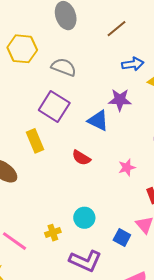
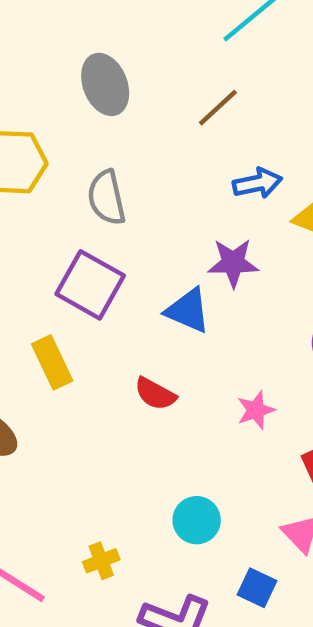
gray semicircle: (64, 67) -> (106, 198), turned -120
cyan circle: (84, 218) -> (197, 520), moved
blue square: (122, 237) -> (257, 588), moved

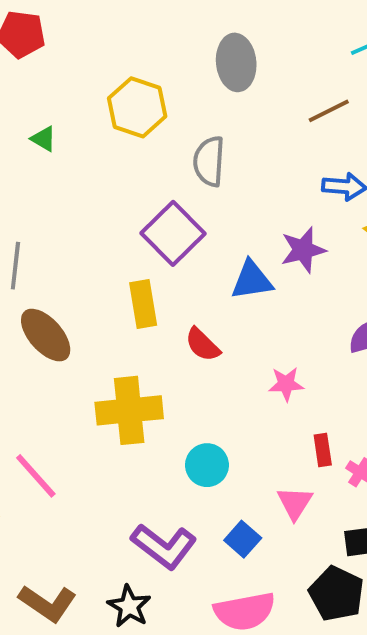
purple star: (233, 263) -> (303, 250), turned -30
blue triangle: (188, 311) -> (252, 280), turned -48
yellow rectangle: (52, 362) -> (143, 304), moved
yellow cross: (101, 561) -> (129, 410), moved, size x2.0

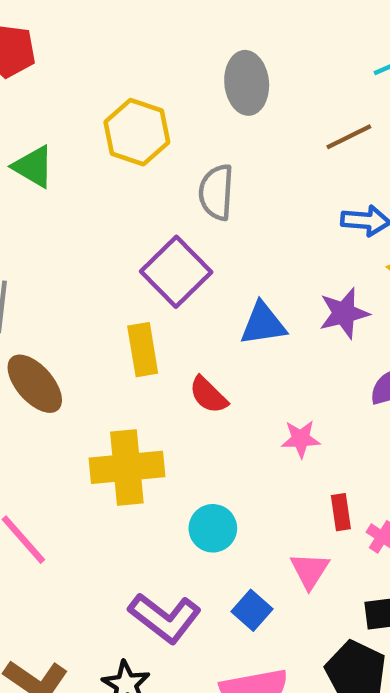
green triangle: (44, 139) -> (33, 167), size x1.5
purple star: (303, 250) -> (344, 313), moved

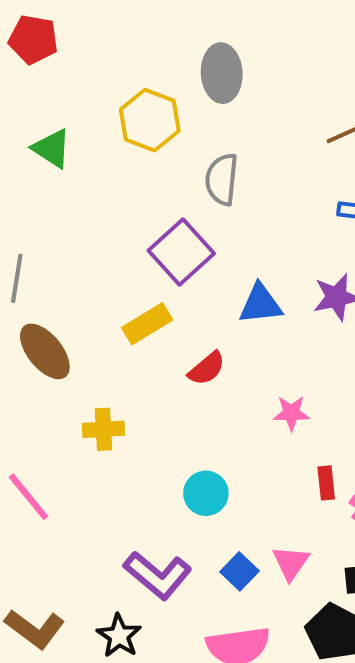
gray ellipse: (247, 83) -> (222, 73), moved
yellow rectangle: (143, 350) -> (147, 324), turned 66
red semicircle: (208, 395) -> (207, 368), turned -87
yellow cross: (127, 467) -> (103, 429), moved, size x0.6
pink triangle: (310, 570) -> (291, 563), moved

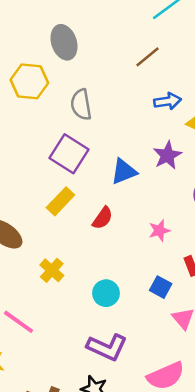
yellow cross: (103, 429) -> (52, 270), turned -30
cyan circle: (206, 493) -> (106, 293), moved
blue square: (239, 571) -> (161, 287), moved

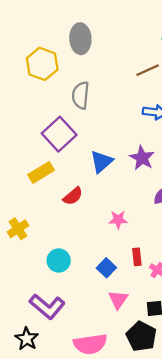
purple star: (167, 155) -> (142, 158), turned -30
blue triangle: (124, 172) -> (101, 162), turned -35

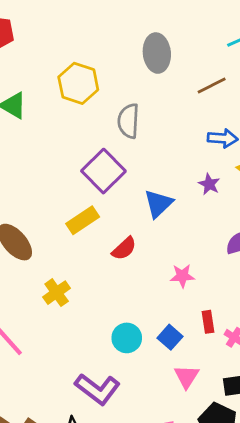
gray ellipse: (80, 39) -> (157, 53), moved
purple star: (142, 158) -> (209, 184), moved, size x0.7
cyan circle: (59, 260) -> (127, 338), moved

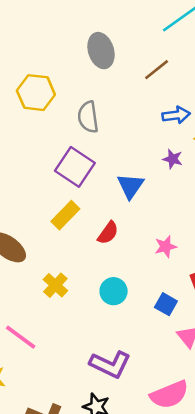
cyan circle: (127, 338) -> (114, 291), moved

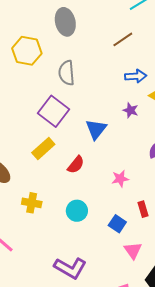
gray ellipse: (101, 51) -> (65, 22), moved
yellow cross: (55, 285) -> (32, 203), turned -36

